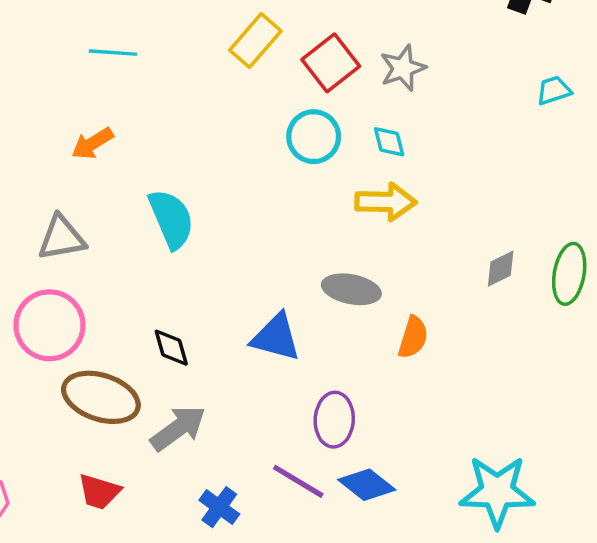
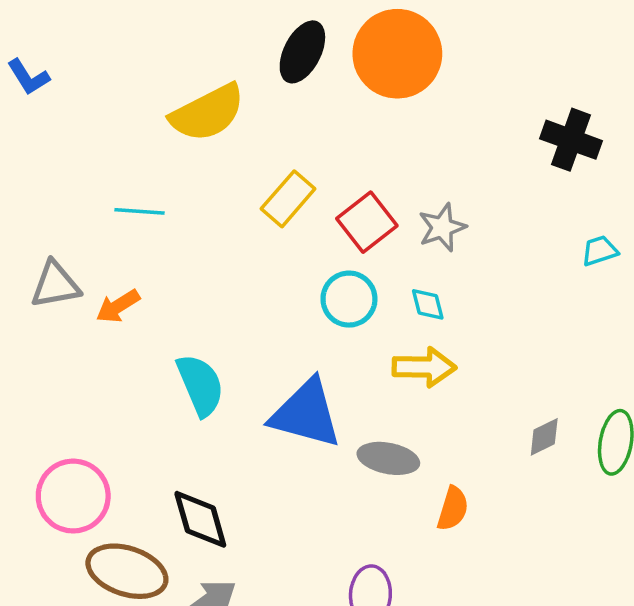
gray triangle: (62, 238) -> (55, 285), moved
blue triangle: (276, 337) -> (306, 414), moved, size x1.4
black diamond: (171, 348) -> (200, 519), size x1.5

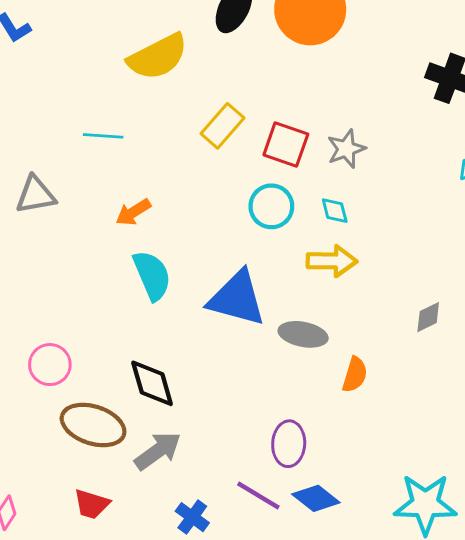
red square: (367, 222) -> (286, 145), turned -33
orange arrow: (118, 306) -> (133, 212), moved
pink circle: (73, 496) -> (50, 365), size x0.7

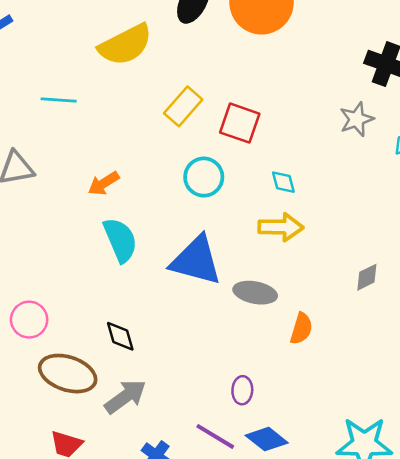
cyan line: (103, 136) -> (59, 100), moved
gray star: (346, 149) -> (357, 119), moved
cyan circle: (271, 206) -> (204, 177), moved
black diamond: (152, 383) -> (120, 336), size x0.7
purple ellipse: (289, 444) -> (242, 390), size x0.7

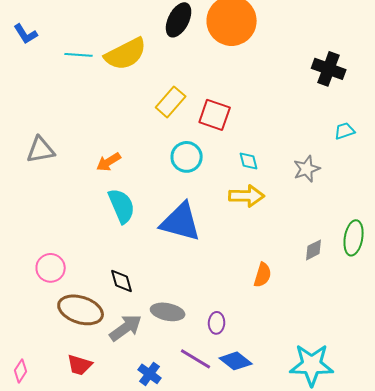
cyan line: (59, 100) -> (79, 55), moved
gray star: (357, 119) -> (307, 169), moved
gray diamond: (367, 277) -> (314, 250), moved
gray ellipse: (255, 293) -> (168, 312), moved

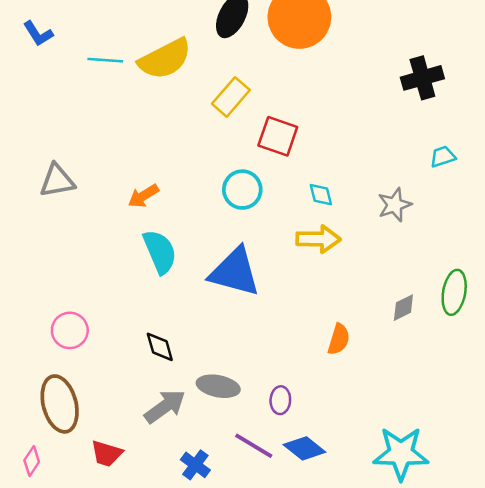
black cross: (329, 69) -> (422, 78), turned -36
yellow rectangle: (171, 102) -> (231, 97), moved
brown ellipse: (81, 310) -> (60, 404), moved, turned 57

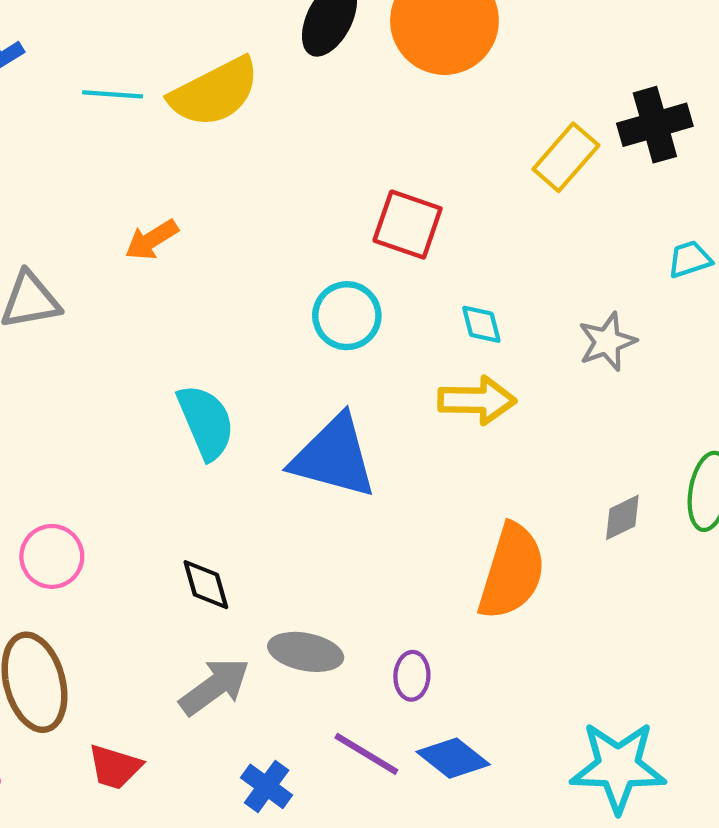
yellow rectangle: (231, 97) -> (566, 157), moved
orange arrow: (143, 196) -> (152, 240), moved
orange semicircle: (339, 339) -> (512, 572), size x1.8

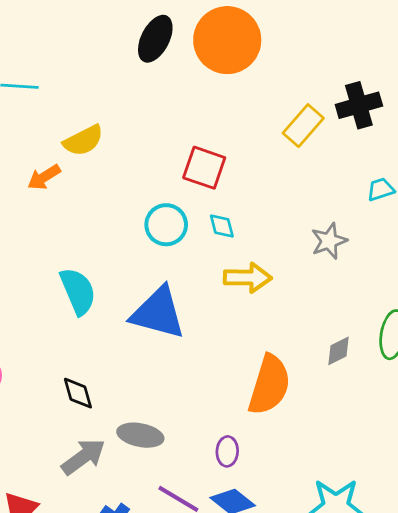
yellow semicircle: (215, 92) -> (83, 141), moved, size x0.7
cyan diamond: (481, 324) -> (222, 226), moved
purple ellipse: (412, 676) -> (227, 451), moved

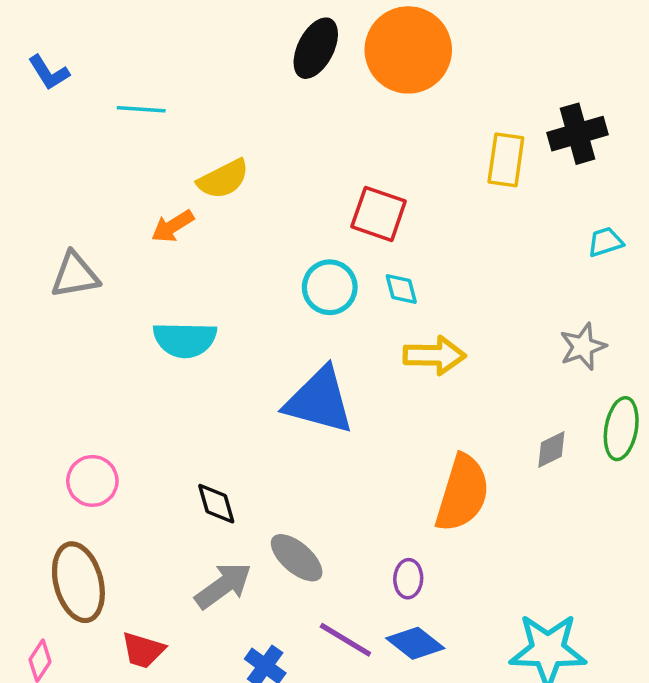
yellow rectangle: (303, 126) -> (506, 160), turned -33
gray star: (329, 241) -> (583, 347), moved
cyan semicircle: (78, 291) -> (185, 340), moved, turned 114
gray ellipse: (140, 435) -> (297, 558), turned 30

